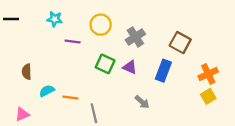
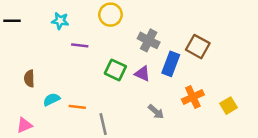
yellow circle: (101, 25) -> (110, 15), moved
gray cross: (135, 37) -> (149, 40), turned -30
blue rectangle: (163, 71) -> (171, 64), moved
orange cross: (208, 74) -> (193, 97), moved

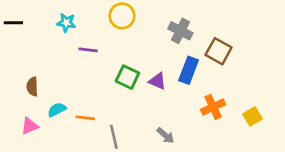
gray cross: (149, 40) -> (180, 31), moved
gray arrow: (156, 112) -> (166, 135), moved
pink triangle: (24, 125) -> (30, 126), moved

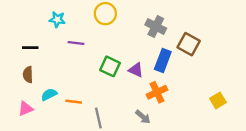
black line: (13, 23) -> (30, 48), moved
orange cross: (213, 107) -> (157, 92), moved

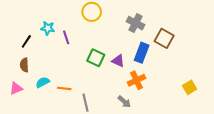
cyan star: (57, 19) -> (48, 28), moved
purple line: (76, 43) -> (66, 37), turned 64
black line: (30, 48) -> (26, 41), turned -56
pink triangle: (26, 109) -> (16, 88), moved

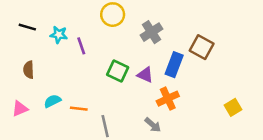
gray cross: (136, 23) -> (151, 32), moved, turned 30
black line: (26, 41) -> (27, 27), moved, turned 72
brown semicircle: (24, 65) -> (29, 70), moved

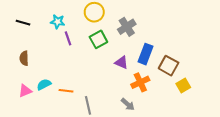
cyan star: (59, 35) -> (58, 22), moved
brown square: (202, 47) -> (169, 66), moved
green square: (118, 71) -> (98, 39), moved, turned 36
yellow square: (233, 107) -> (183, 85), moved
pink triangle: (20, 109) -> (25, 91), moved

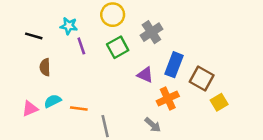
black line: (23, 23) -> (34, 36), moved
brown semicircle: (24, 58) -> (45, 67), moved

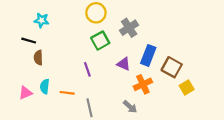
cyan star: (69, 26) -> (42, 20), moved
black line: (34, 36) -> (29, 41), moved
purple line: (81, 46) -> (87, 69), moved
cyan semicircle: (53, 101) -> (45, 86), turned -56

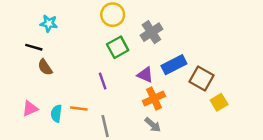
blue rectangle: (148, 55) -> (174, 65), turned 42
brown semicircle: (38, 58) -> (45, 67), turned -32
orange cross: (143, 84) -> (154, 99), moved
cyan semicircle: (45, 86) -> (56, 114), moved

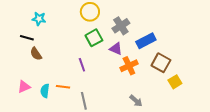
blue rectangle: (174, 65) -> (146, 41), moved
purple triangle: (145, 75) -> (116, 49), moved
orange cross: (154, 99) -> (129, 66), moved
gray arrow: (153, 125) -> (136, 101), moved

